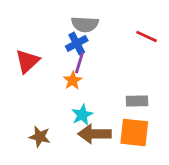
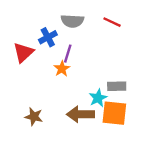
red line: (147, 37) -> (112, 22), moved
blue cross: (77, 43) -> (48, 37), moved
cyan star: (82, 115) -> (98, 98), moved

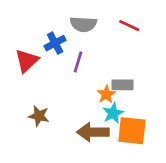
orange star: (62, 69) -> (106, 94), moved
gray rectangle: (117, 86) -> (122, 85), moved
brown star: (34, 117) -> (39, 116), moved

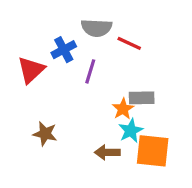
red line: (129, 26) -> (129, 43), moved
brown arrow: (93, 132) -> (107, 152), size x0.7

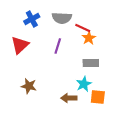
blue cross: (64, 50) -> (32, 19), moved
orange star: (123, 109) -> (89, 38), moved
orange square: (153, 151) -> (98, 97), size x0.7

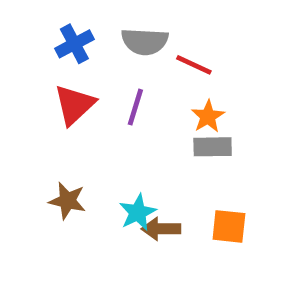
orange star: (89, 38) -> (208, 116), moved
red triangle: (20, 45) -> (74, 105), moved
cyan star: (84, 84) -> (138, 212), moved

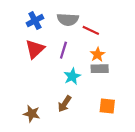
brown star: (67, 201) -> (32, 114), moved
cyan star: (138, 212) -> (72, 76), moved
brown arrow: (161, 229) -> (65, 104), moved, turned -56

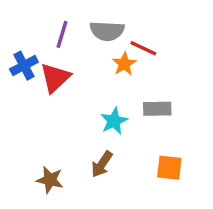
blue cross: (35, 21) -> (24, 66), moved
purple line: (63, 50) -> (62, 34), moved
orange star: (97, 54) -> (124, 64), moved

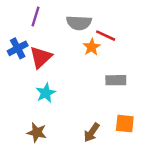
purple line: (62, 34) -> (36, 16), moved
cyan star: (114, 121) -> (46, 93), moved
brown arrow: (102, 164) -> (92, 132), moved

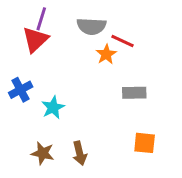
blue cross: (18, 48) -> (21, 90), moved
red triangle: (41, 57) -> (35, 40), moved
brown arrow: (92, 132) -> (80, 153), moved, turned -48

